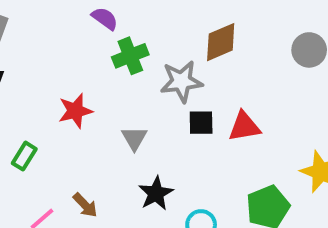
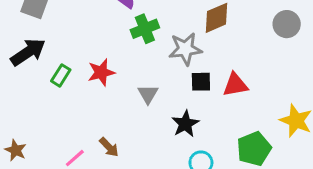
green rectangle: (24, 156) -> (61, 75), moved
black star: (156, 193) -> (185, 124), moved

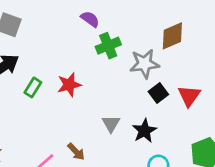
black square: (201, 82) -> (158, 93), turned -36
red triangle: (235, 85) -> (189, 96), turned -45
gray triangle: (148, 94) -> (111, 124), moved

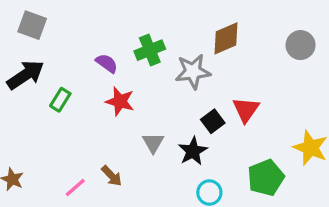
purple semicircle: (90, 19) -> (107, 63), moved
red star: (69, 85) -> (120, 101), moved, turned 30
black square: (158, 93) -> (213, 121), moved

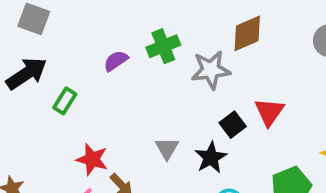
purple semicircle: (107, 63) -> (116, 61), turned -70
red star: (120, 101) -> (92, 159), moved

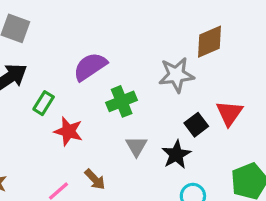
green cross: (163, 46) -> (122, 101), moved
purple semicircle: (116, 61) -> (90, 67), size x1.5
red star: (92, 159) -> (68, 131), moved

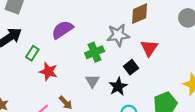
green cross: (122, 101) -> (95, 52), moved
red triangle: (229, 113) -> (149, 48), moved

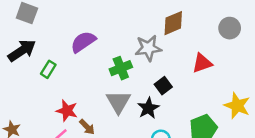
red triangle: (149, 48) -> (202, 63), moved, turned 36
red star: (48, 72) -> (67, 111), moved
gray triangle: (92, 81) -> (118, 102), size x1.5

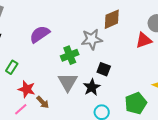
red triangle: (202, 63) -> (144, 40), moved
green rectangle: (48, 69) -> (12, 67), moved
black square: (163, 86) -> (104, 69), turned -32

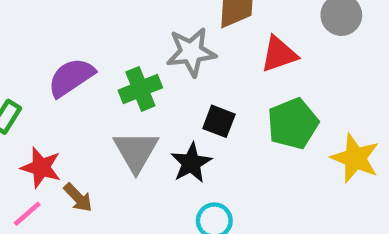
purple semicircle: (40, 34) -> (71, 77), moved
red triangle: (144, 40) -> (279, 54), moved
green pentagon: (136, 103) -> (293, 124), moved

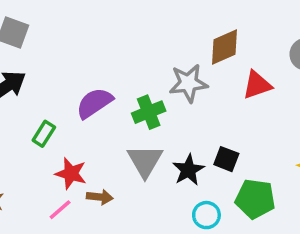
black square: (219, 121) -> (226, 159), moved
green pentagon: (293, 124) -> (255, 199), moved, turned 30
brown arrow: (78, 198) -> (100, 197), turned -40

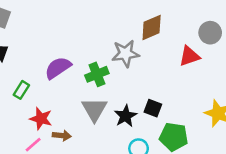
red triangle: (257, 85) -> (189, 56), moved

